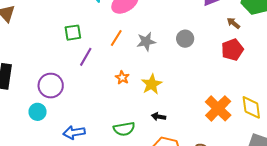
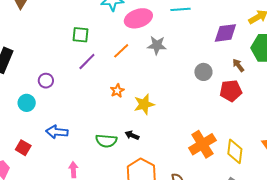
gray circle: (185, 39) -> (203, 72), moved
gray star: (146, 42) -> (157, 45), moved
purple circle: (51, 86) -> (46, 81), size x0.6
black arrow: (159, 117) -> (132, 135), moved

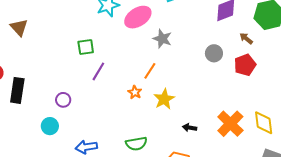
gray star: (157, 45) -> (162, 39), turned 30
orange line: (121, 51) -> (150, 71), moved
black arrow: (132, 135) -> (190, 128), moved

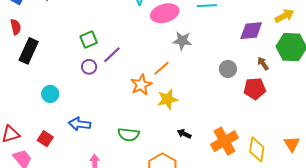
gray star: (162, 39) -> (182, 41), turned -30
green square: (86, 47) -> (89, 40), moved, turned -30
orange star: (135, 92) -> (141, 85), size x1.5
purple circle: (63, 100) -> (89, 67), moved

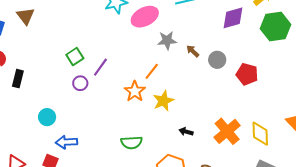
black rectangle: (29, 51) -> (18, 79), size x0.7
brown arrow: (263, 63) -> (193, 51), moved
red pentagon: (255, 89) -> (247, 74), turned 30
blue arrow: (79, 124) -> (66, 142), moved

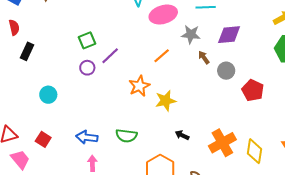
purple diamond: (233, 18) -> (229, 35), moved
gray star: (167, 40) -> (191, 34), moved
orange line: (152, 71) -> (162, 56), moved
blue arrow: (66, 142) -> (87, 137), moved

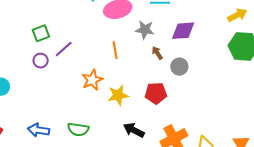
orange line: (162, 56) -> (115, 50), turned -60
red pentagon: (253, 90) -> (156, 93), moved, turned -30
black arrow: (182, 135) -> (134, 130), size x1.5

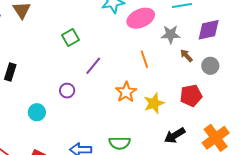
green square: (41, 33) -> (71, 38), moved
purple circle: (41, 61) -> (67, 91), moved
black arrow: (134, 130) -> (175, 135), turned -50

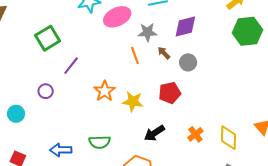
green square: (71, 38) -> (48, 38), size x1.4
orange line: (144, 59) -> (135, 55), moved
yellow star: (154, 103) -> (133, 102), turned 30
orange cross: (216, 138) -> (195, 134), size x0.6

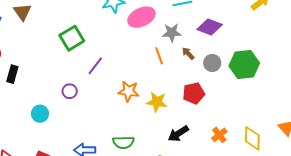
purple diamond: (185, 26) -> (210, 27), turned 35
green hexagon: (247, 31) -> (244, 64), moved
orange star: (105, 91) -> (129, 91), turned -30

